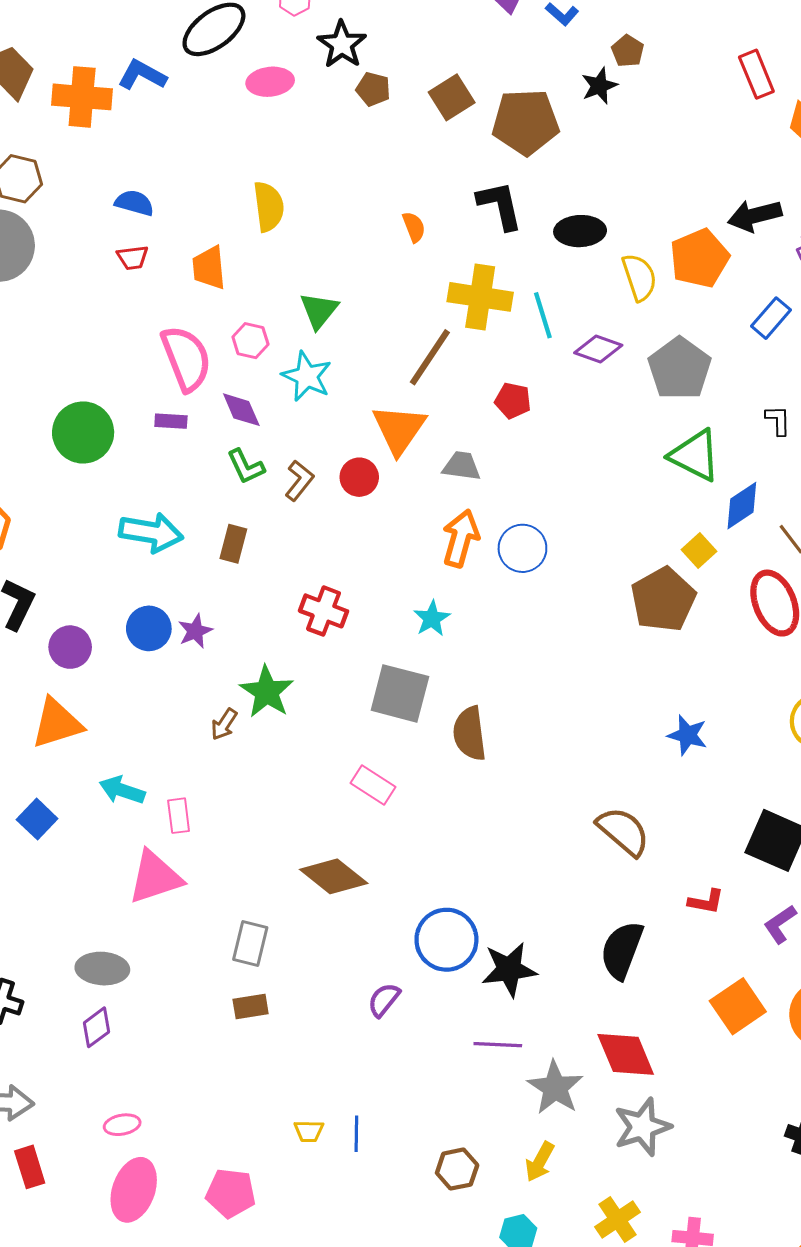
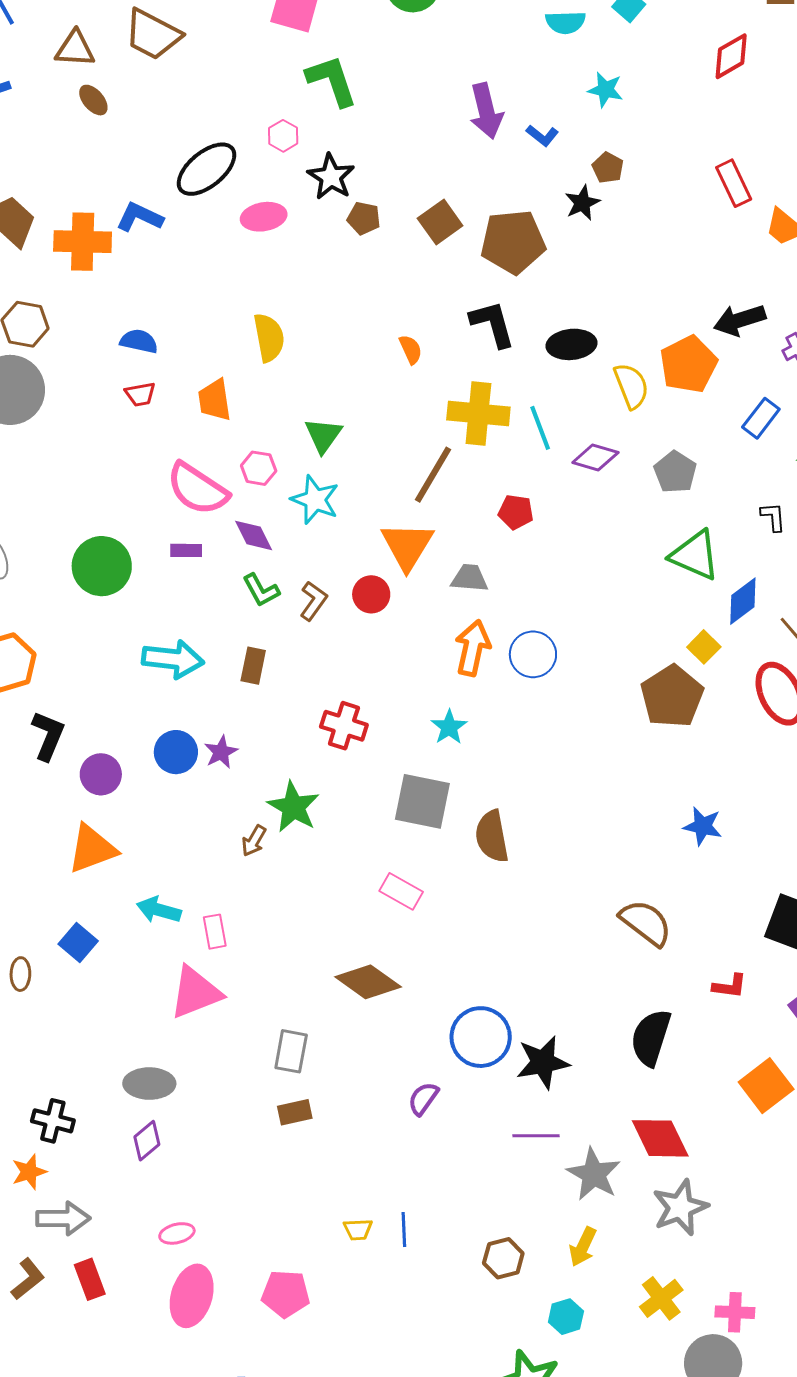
pink semicircle: (186, 358) -> (197, 489), turned 148
gray pentagon: (680, 369) -> (675, 472), size x0.7

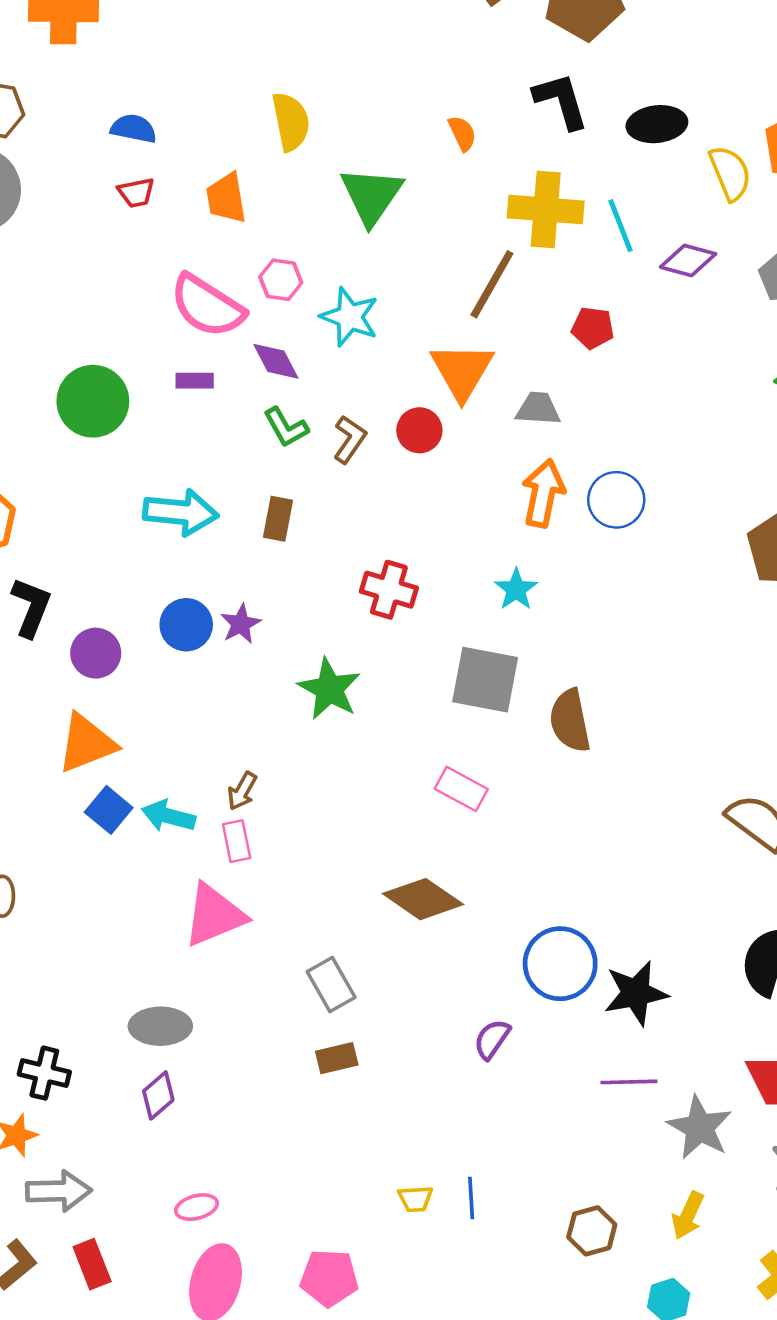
green triangle: (323, 435) -> (372, 196), moved, size x1.4
brown arrow: (254, 841) -> (242, 791), moved
blue square: (78, 942) -> (109, 810), moved
gray rectangle: (291, 1051) -> (331, 985), turned -39

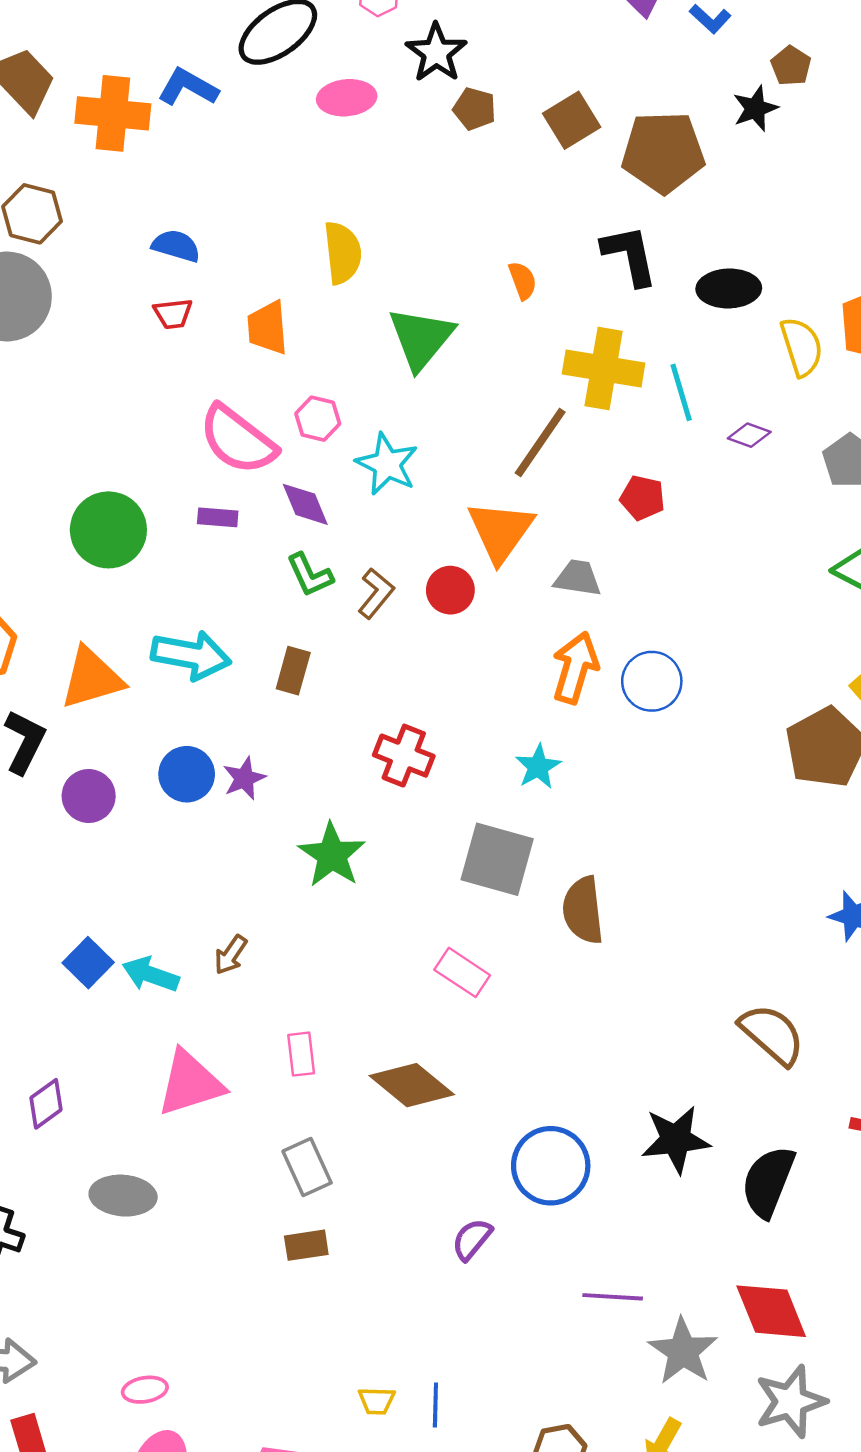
purple diamond: (688, 260) -> (749, 435), size x0.7
orange triangle: (87, 743) -> (92, 678), moved
pink rectangle: (237, 841) -> (301, 1054), moved
black star: (636, 993) -> (676, 1140), moved
purple diamond: (158, 1095) -> (46, 1104), moved

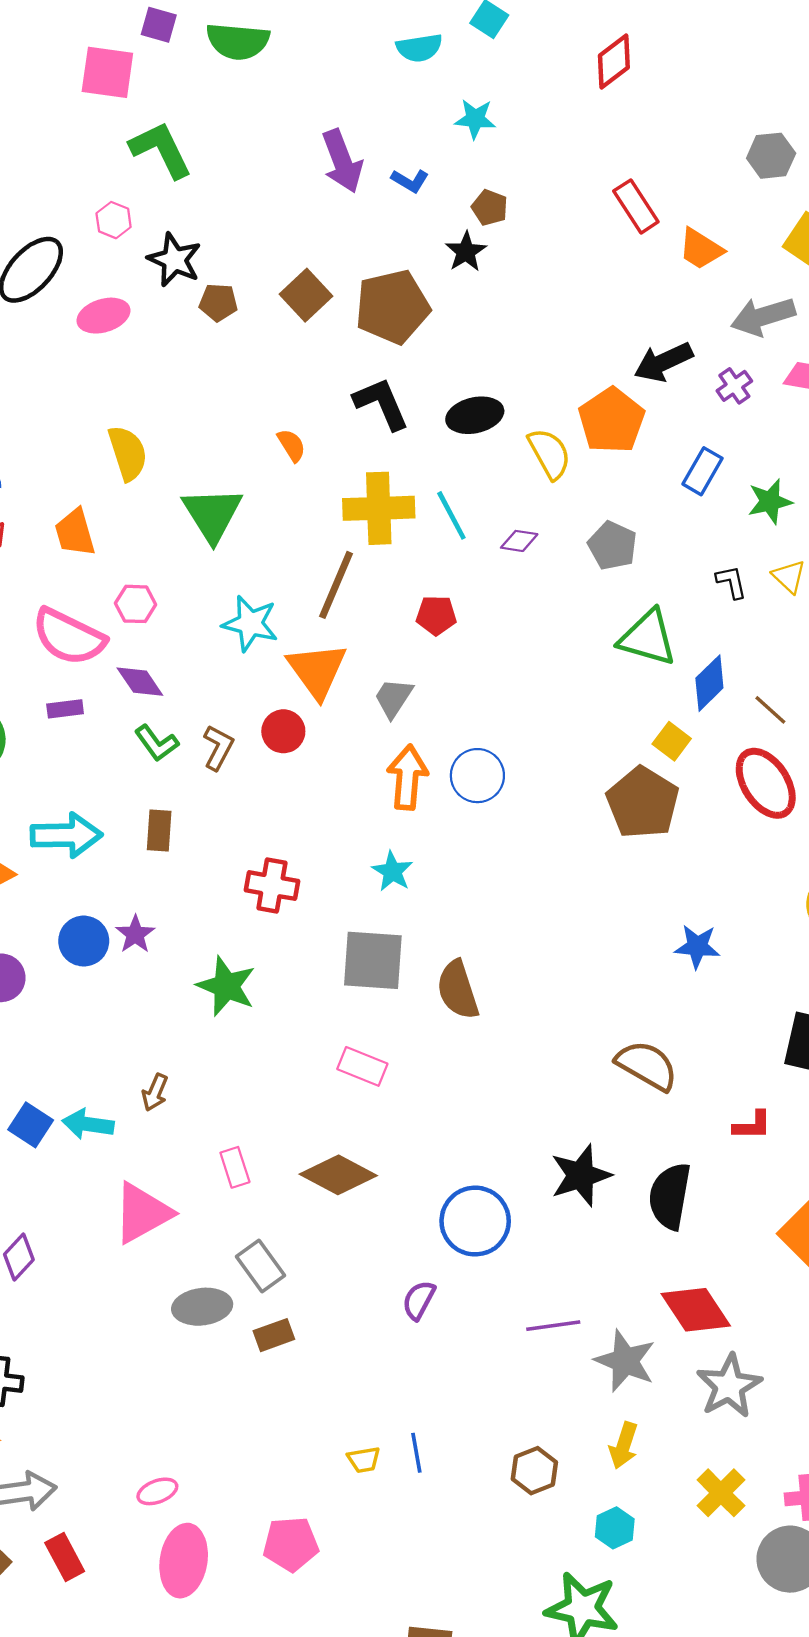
cyan star: (387, 464) -> (250, 624), moved
gray trapezoid: (578, 578) -> (393, 698), turned -54
gray ellipse: (123, 1196) -> (202, 1307), moved

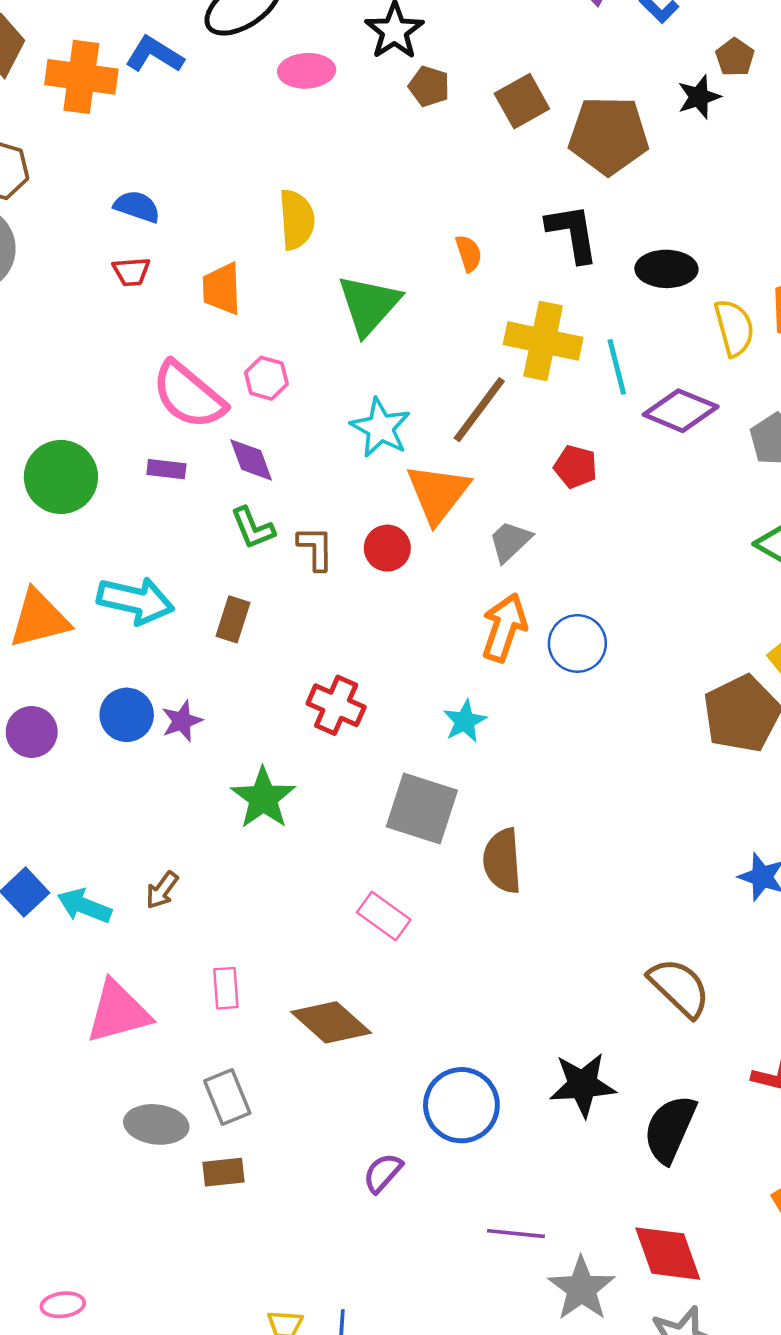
purple diamond: (519, 541) -> (681, 411), size x1.8
brown L-shape: (218, 747) -> (316, 548), turned -42

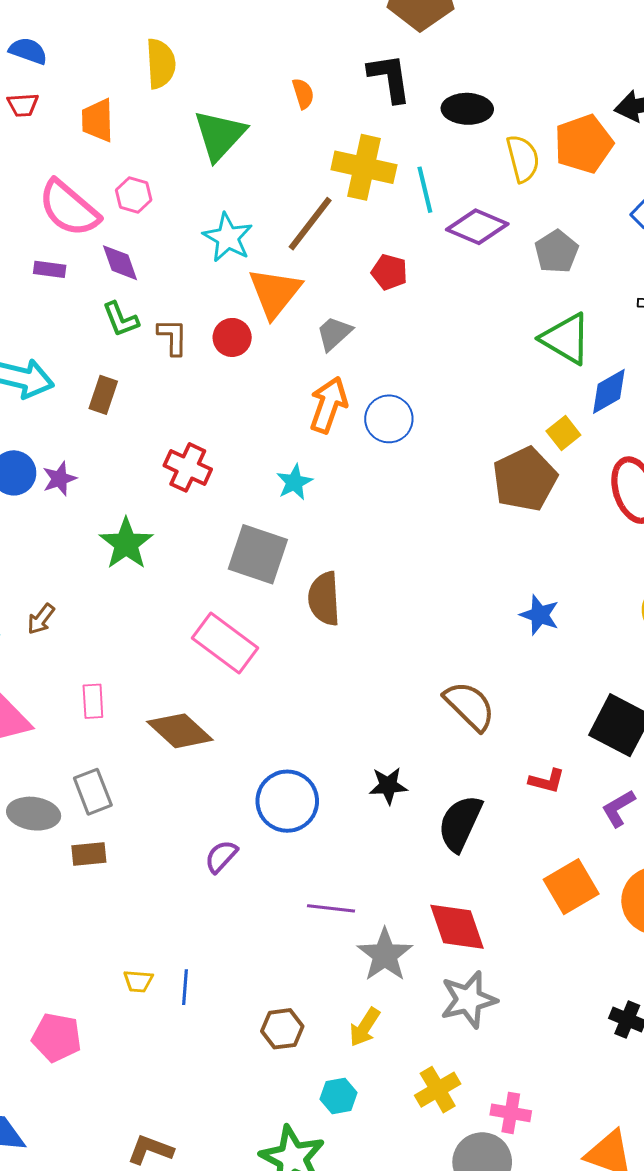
pink rectangle: (384, 916) -> (225, 643), size x1.5
black star: (583, 1085) -> (388, 786), size x0.7

